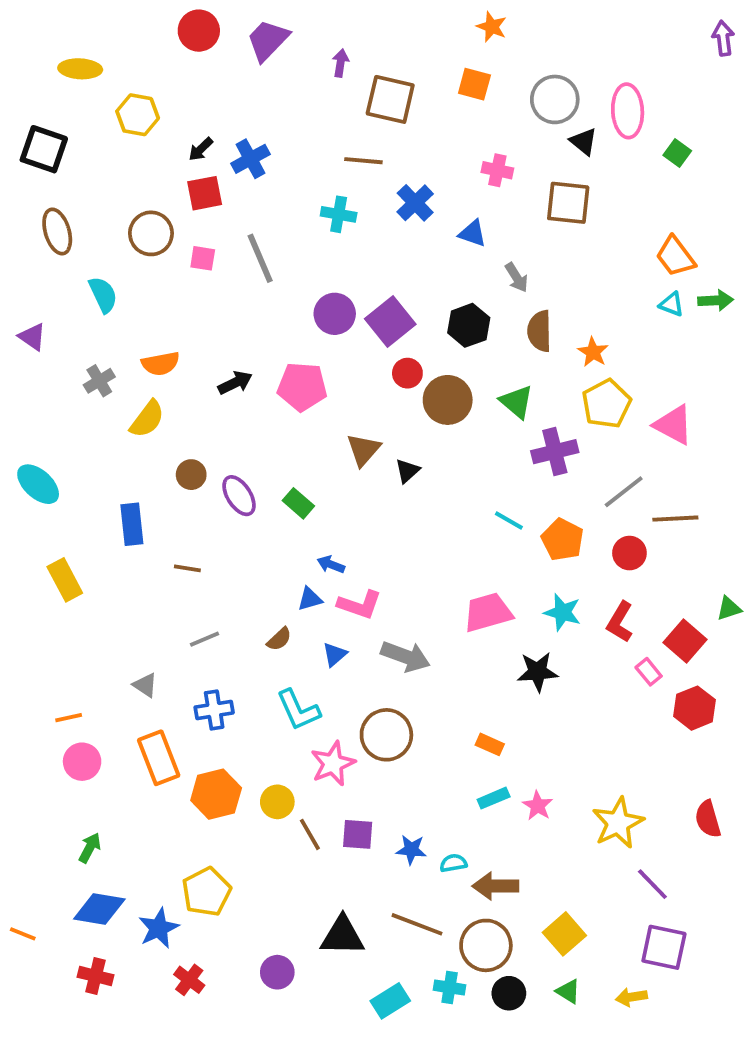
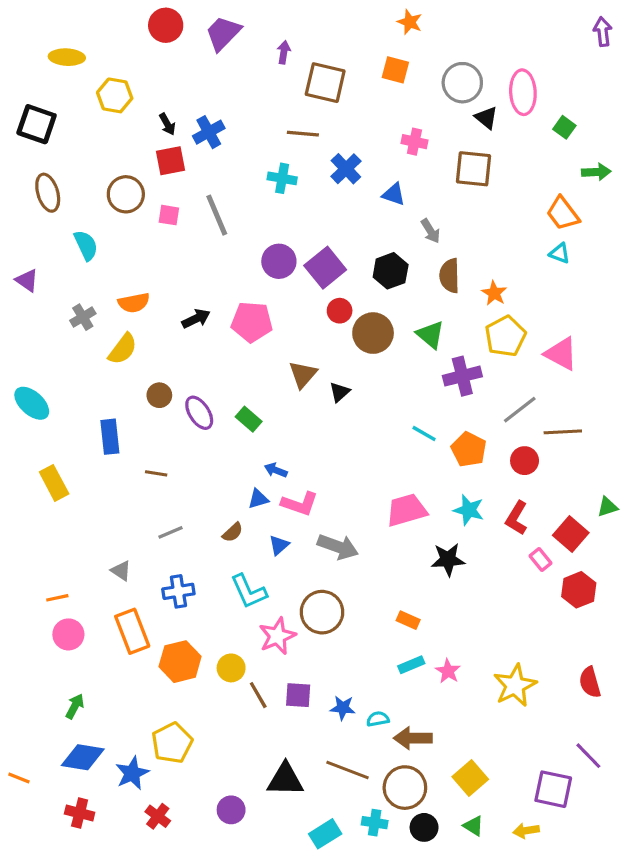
black arrow: (201, 149) -> (167, 124), turned -75
green arrow: (716, 300) -> (596, 172), moved
purple line: (652, 884) -> (588, 756), moved

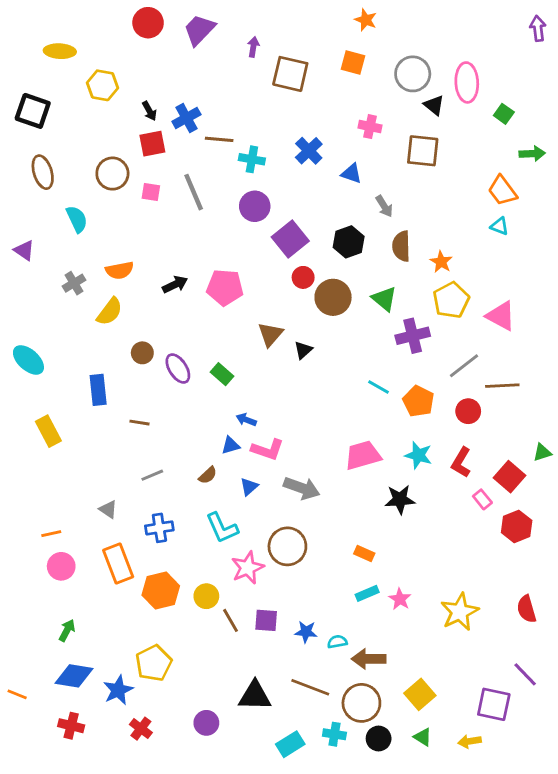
brown line: (303, 134) -> (219, 139), moved
purple circle: (279, 261) -> (255, 206), moved

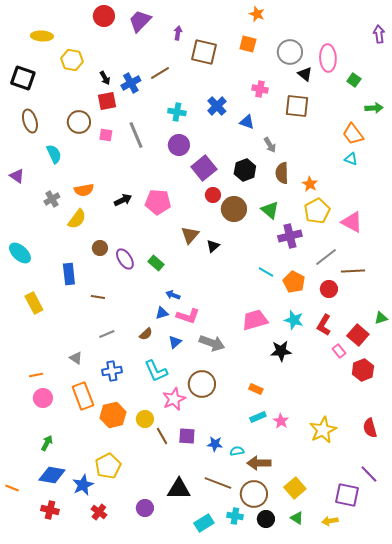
purple arrow: (538, 28) -> (379, 34), moved
brown line: (219, 139) -> (160, 73), moved, turned -36

